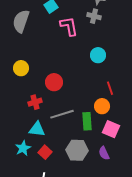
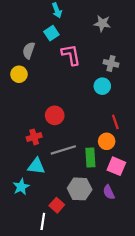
gray cross: (94, 16) -> (111, 63), moved
gray semicircle: (21, 21) -> (29, 50), moved, size x0.7
yellow circle: (21, 68) -> (19, 74), moved
red square: (45, 152) -> (57, 205), moved

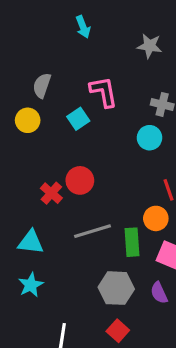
cyan square: (51, 33) -> (78, 119), moved
red cross: (34, 137) -> (51, 193), moved, turned -32
cyan triangle: (36, 166) -> (31, 242), moved
red square: (57, 205) -> (118, 331), moved

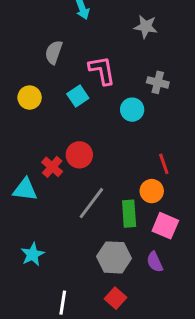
gray semicircle: (42, 85) -> (54, 52), moved
cyan circle: (150, 138) -> (132, 110), moved
gray line: (93, 231) -> (91, 203), turned -36
cyan triangle: (31, 242) -> (25, 190), moved

